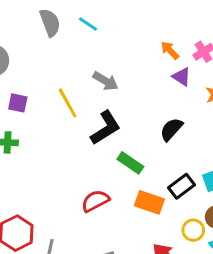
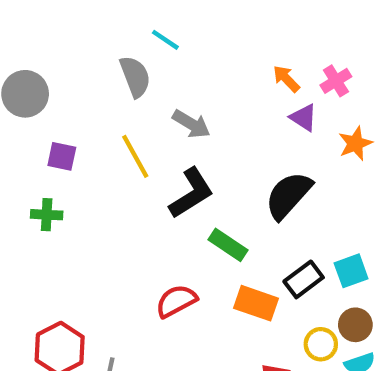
gray semicircle: (50, 23) -> (135, 77), moved
black semicircle: (171, 129) -> (288, 195), size x1.4

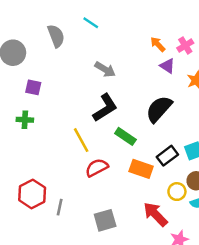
gray semicircle: (135, 77) -> (56, 36), moved
yellow line: (135, 156) -> (81, 140), moved

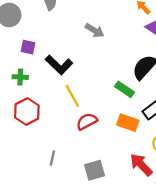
black L-shape: (105, 108) -> (59, 65), moved, turned 76
green rectangle: (125, 136) -> (124, 89), moved
red hexagon: (32, 194) -> (27, 111), moved

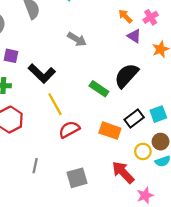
green rectangle: (124, 89) -> (99, 89), moved

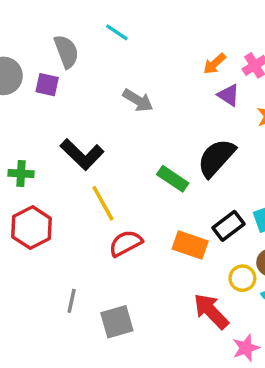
orange arrow: (125, 16) -> (215, 64), turned -88
purple square: (11, 56) -> (47, 85), moved
gray square: (77, 178) -> (117, 322), moved

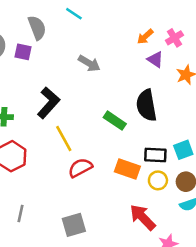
black L-shape: (82, 154) -> (48, 103), turned -92
black semicircle: (216, 158) -> (146, 105), turned -52
black rectangle: (228, 226) -> (155, 155), turned 40
yellow circle: (242, 278) -> (158, 180), moved
gray line: (72, 301) -> (20, 213), moved

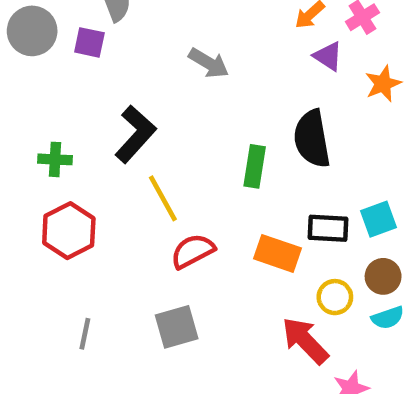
green rectangle: (115, 121) -> (255, 166), turned 65
yellow circle: (158, 180) -> (335, 297), moved
gray square: (74, 225) -> (177, 327), moved

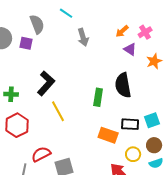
gray arrow: (209, 63) -> (83, 37), moved, turned 42
red semicircle: (193, 251) -> (41, 154), moved

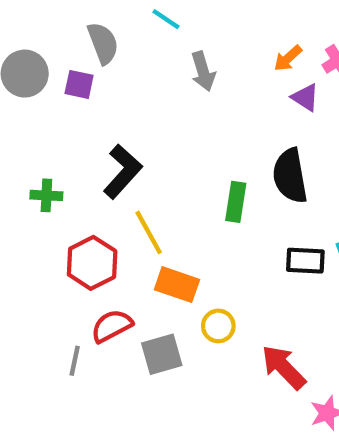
red hexagon: (17, 125) -> (92, 263), moved
orange rectangle: (108, 135) -> (177, 285), moved
yellow circle: (133, 154) -> (218, 326), moved

